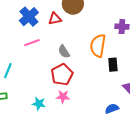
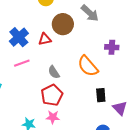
orange semicircle: (98, 46) -> (88, 66), turned -50
black rectangle: (113, 65) -> (101, 95), moved

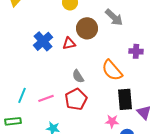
pink line: (22, 63) -> (46, 98), moved
black rectangle: (101, 95) -> (125, 99), size x1.5
pink star: (53, 117) -> (112, 121), moved

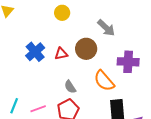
brown circle: (87, 28) -> (86, 49), moved
purple cross: (136, 51) -> (128, 62), size x1.5

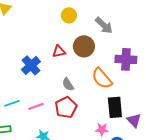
yellow circle: (62, 13) -> (69, 15), moved
blue cross: (35, 52) -> (31, 65), moved
cyan line: (14, 106) -> (12, 103), turned 49

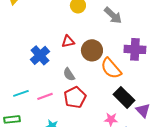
brown circle: (84, 46) -> (92, 50), moved
gray semicircle: (68, 84) -> (69, 74), moved
black rectangle: (115, 107) -> (124, 97), turned -40

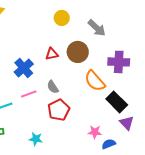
brown circle: (92, 50) -> (78, 52), moved
pink line: (45, 96) -> (29, 94), moved
black rectangle: (124, 97) -> (117, 102), moved

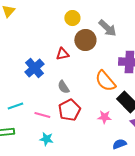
brown circle: (78, 52) -> (85, 40), moved
pink line: (29, 94) -> (42, 115), moved, turned 35
pink star: (95, 132) -> (104, 117), moved

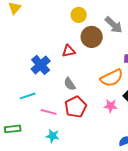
orange semicircle: (105, 81) -> (112, 78), turned -75
cyan line: (15, 106) -> (28, 96), moved
pink star: (104, 117) -> (111, 106), moved

